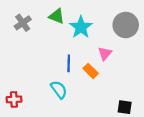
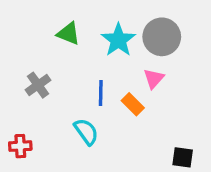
green triangle: (57, 16) -> (69, 34), moved
gray cross: (23, 23) -> (38, 85), moved
gray circle: (126, 25) -> (162, 37), moved

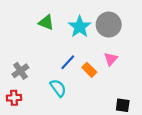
pink triangle: (154, 79) -> (111, 59), moved
gray cross: (38, 85) -> (20, 71), moved
blue line: (101, 93) -> (68, 62), turned 42

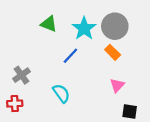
pink triangle: (111, 59) -> (117, 85), moved
blue line: (68, 62) -> (70, 56), moved
orange rectangle: (89, 70) -> (113, 52), moved

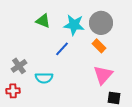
cyan star: (84, 28) -> (74, 25), turned -30
pink triangle: (117, 85) -> (103, 75), size x1.5
cyan semicircle: (61, 93) -> (44, 78), moved, turned 126

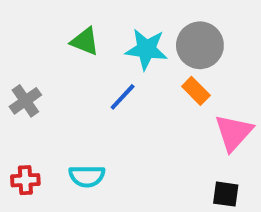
gray cross: (19, 66) -> (25, 101), moved
pink triangle: (103, 75) -> (234, 133), moved
cyan semicircle: (44, 78) -> (87, 176), moved

